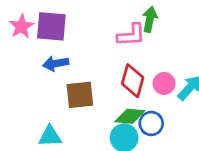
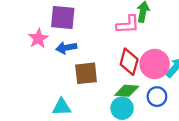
pink star: (21, 26) -> (38, 38), moved
pink circle: (164, 83) -> (155, 64), size x1.6
blue circle: (151, 123) -> (157, 97), moved

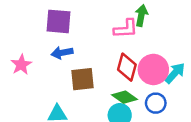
pink star: (38, 38) -> (21, 65), moved
green diamond: (127, 91) -> (125, 97), turned 30

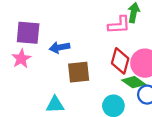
purple square: (58, 21) -> (28, 33), moved
green diamond: (125, 97) -> (134, 82), moved

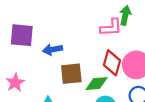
pink star: (21, 59) -> (15, 83), moved
green diamond: (134, 82) -> (97, 84), moved, turned -40

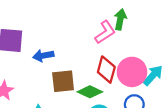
pink L-shape: (111, 27) -> (105, 32), turned -30
green diamond: (97, 84) -> (90, 92), turned 30

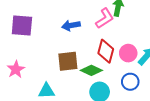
blue arrow: (43, 56) -> (71, 25), moved
pink circle: (132, 72) -> (128, 53), size x0.7

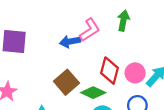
pink L-shape: (105, 18) -> (90, 30), moved
brown square: (68, 61) -> (66, 82), turned -35

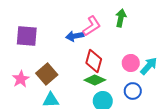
red diamond: (109, 71) -> (94, 61), moved
brown square: (66, 82) -> (47, 74), moved

